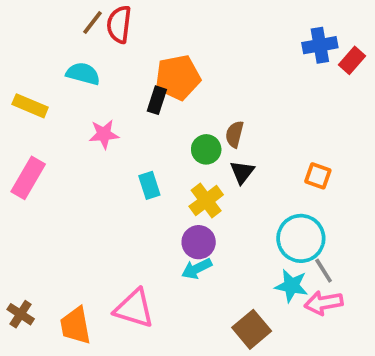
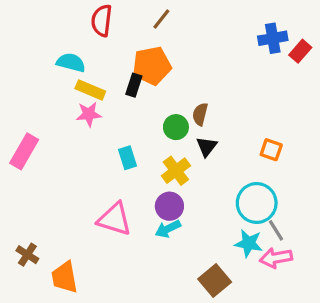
brown line: (93, 22) -> (161, 19), moved
yellow rectangle: (30, 106) -> (90, 90), moved
pink triangle: (134, 308) -> (115, 219), moved
brown cross: (21, 314) -> (27, 255), moved

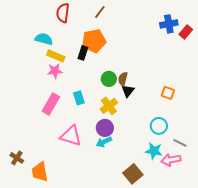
brown semicircle: (200, 114) -> (123, 79), moved
pink rectangle: (24, 151) -> (51, 104), moved
cyan circle: (257, 203) -> (159, 126), size x0.7
gray line: (276, 230) -> (180, 143), moved, turned -32

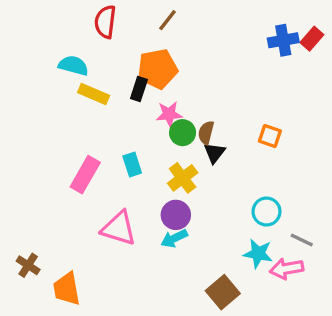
red rectangle: (186, 32) -> (312, 39), moved
pink star: (55, 71) -> (169, 114), moved
orange square: (168, 93) -> (270, 136), moved

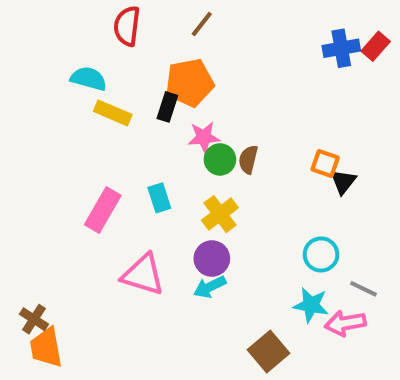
black triangle: (214, 153) -> (343, 182), moved
orange trapezoid: (67, 289) -> (46, 347), moved

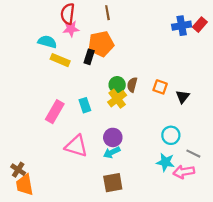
brown line: (202, 24) -> (107, 13), turned -48
pink star: (204, 137) -> (71, 29), moved
orange square: (325, 163) -> (160, 87), moved
yellow cross: (220, 214) -> (117, 99), moved
brown square: (268, 352) -> (113, 183), moved, turned 30

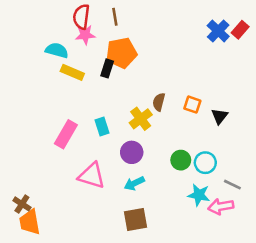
brown line: (107, 13) -> (115, 17), moved
blue cross: (182, 26) -> (218, 31), turned -36
green circle: (117, 85) -> (181, 160), moved
purple circle: (113, 137) -> (132, 152), moved

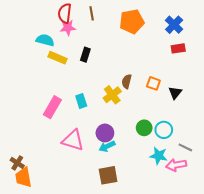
red rectangle: (240, 30) -> (178, 48), moved, turned 40
orange pentagon: (121, 53) -> (132, 22), moved
purple circle: (132, 152) -> (105, 133), moved

